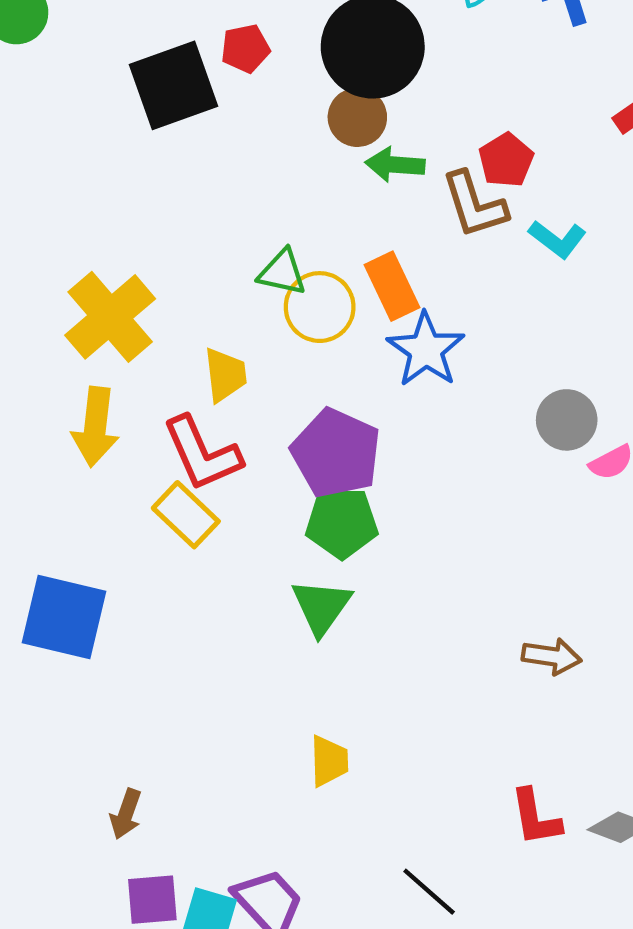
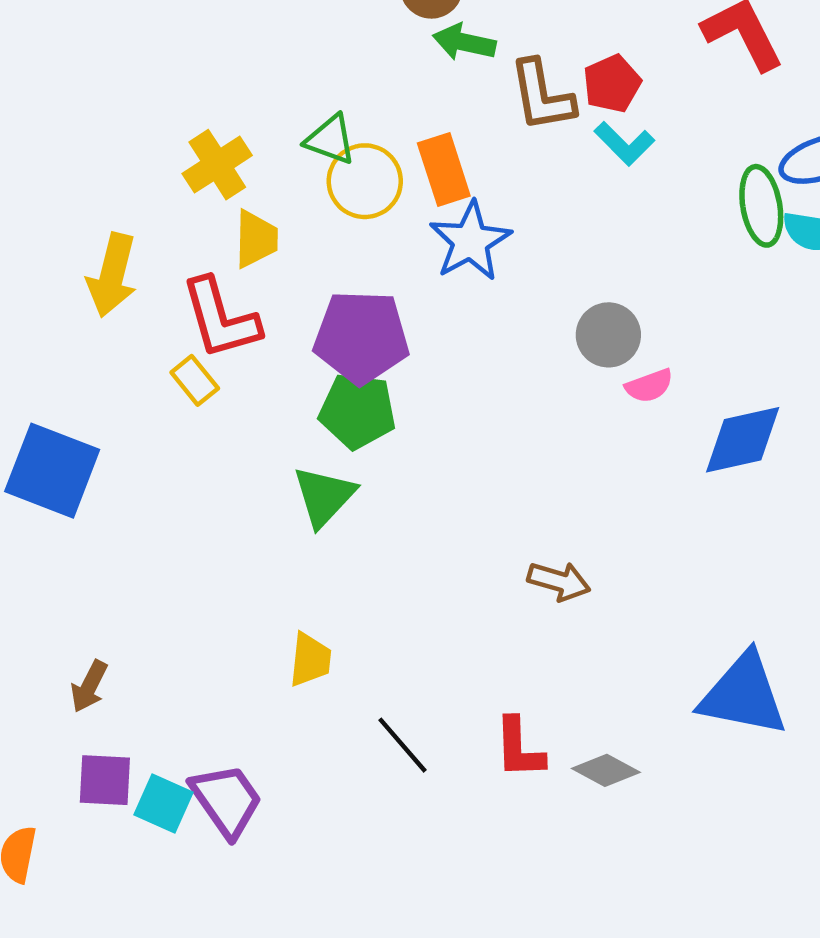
red pentagon: (506, 160) -> (612, 84), moved
yellow cross: (110, 317) -> (217, 165), moved, size x0.7
purple pentagon: (336, 453) -> (361, 337), turned -30
yellow rectangle: (186, 515) -> (195, 380), size x0.7
black line: (429, 892) -> (402, 745), moved

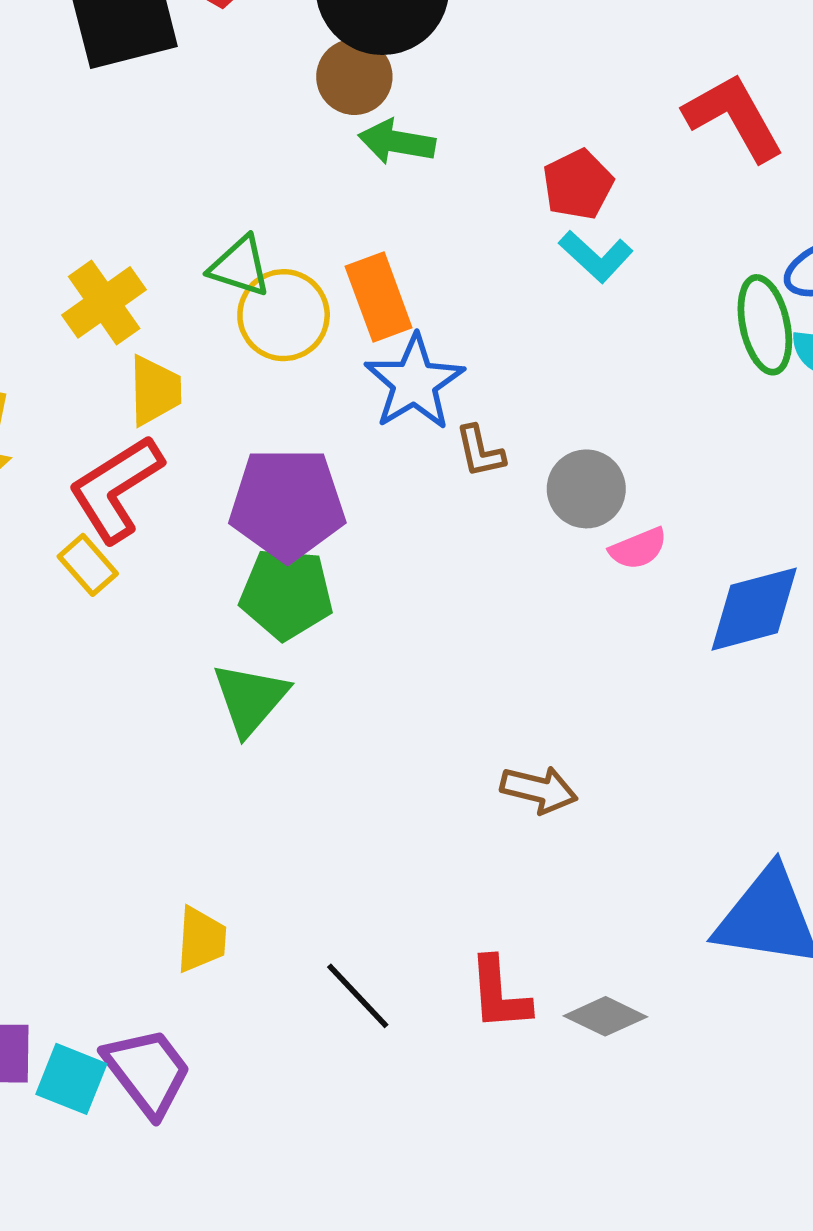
brown L-shape: (542, 96) -> (480, 451), moved, size x0.6
red L-shape: (221, 318) -> (116, 489), turned 76
yellow trapezoid: (310, 660) -> (201, 940), moved

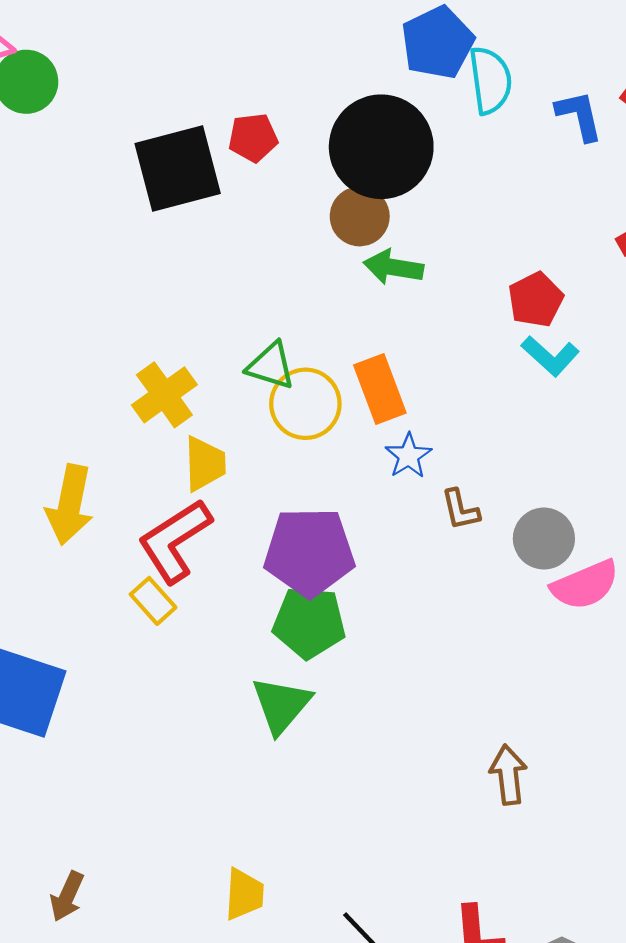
blue star: (414, 382) -> (408, 456), size x0.6
pink semicircle: (638, 548) -> (585, 585), size x1.5
brown arrow: (539, 790) -> (508, 775), turned -110

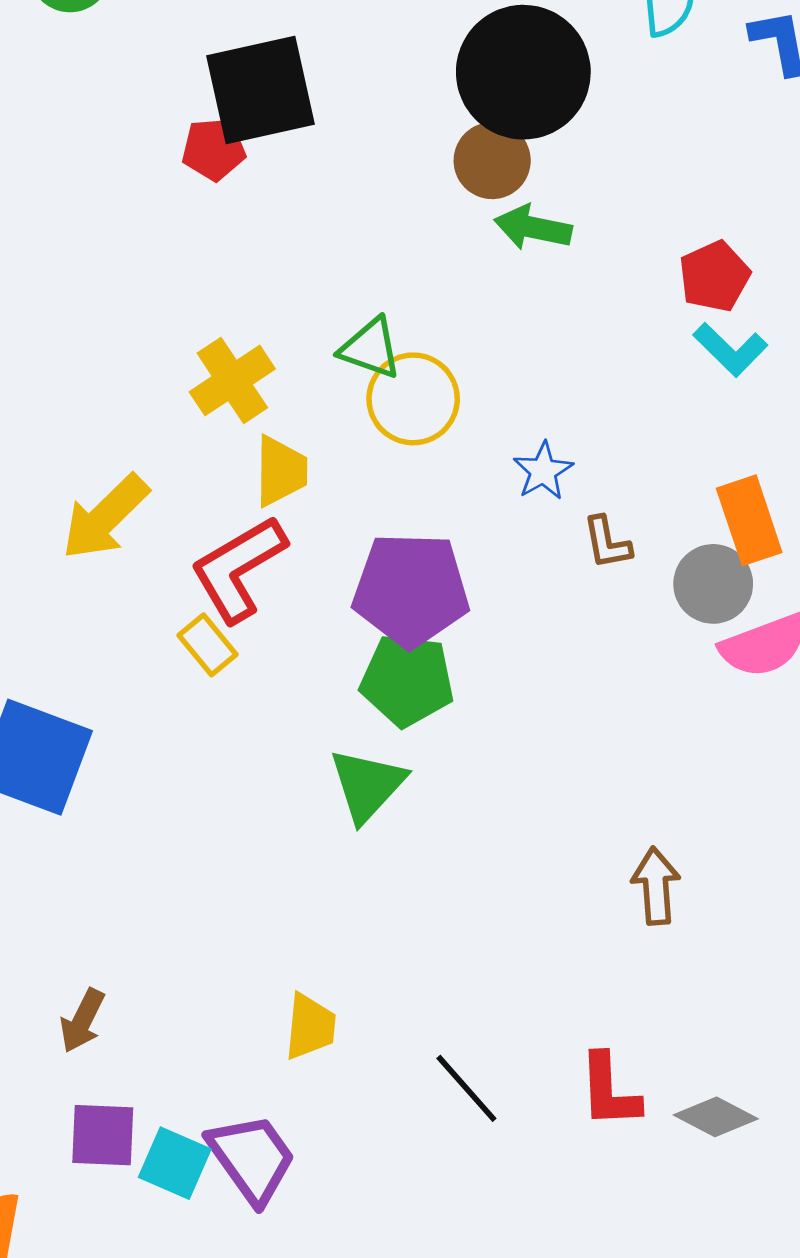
red pentagon: (253, 138) -> (214, 149), moved
orange rectangle: (380, 389) -> (749, 520), moved
yellow arrow: (70, 505) -> (105, 517), turned 32

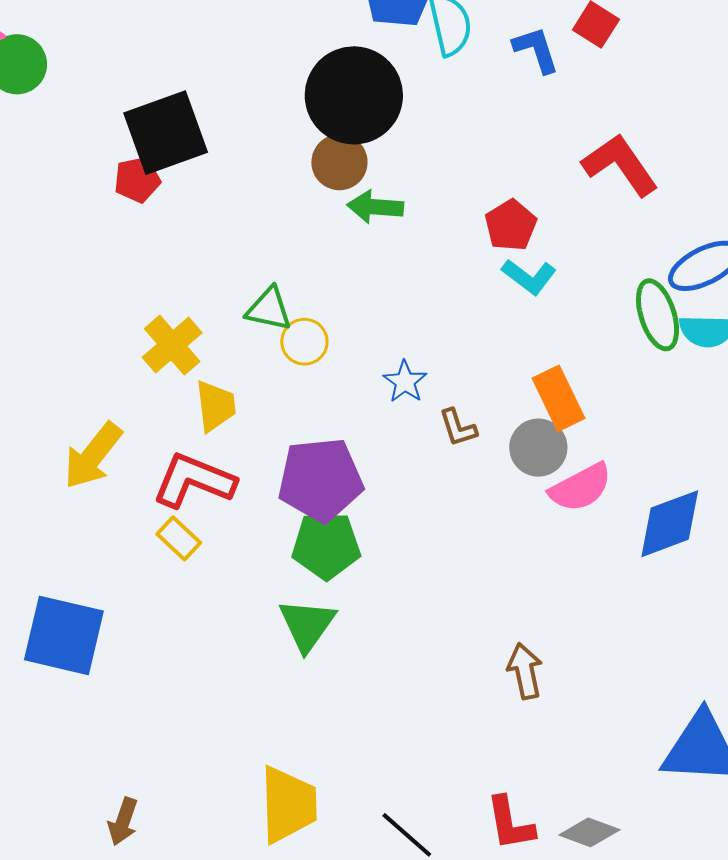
yellow circle: (413, 399) -> (304, 342), size x0.7
red L-shape: (238, 569) -> (194, 481), turned 60
yellow trapezoid: (310, 1027) -> (288, 805), size x1.6

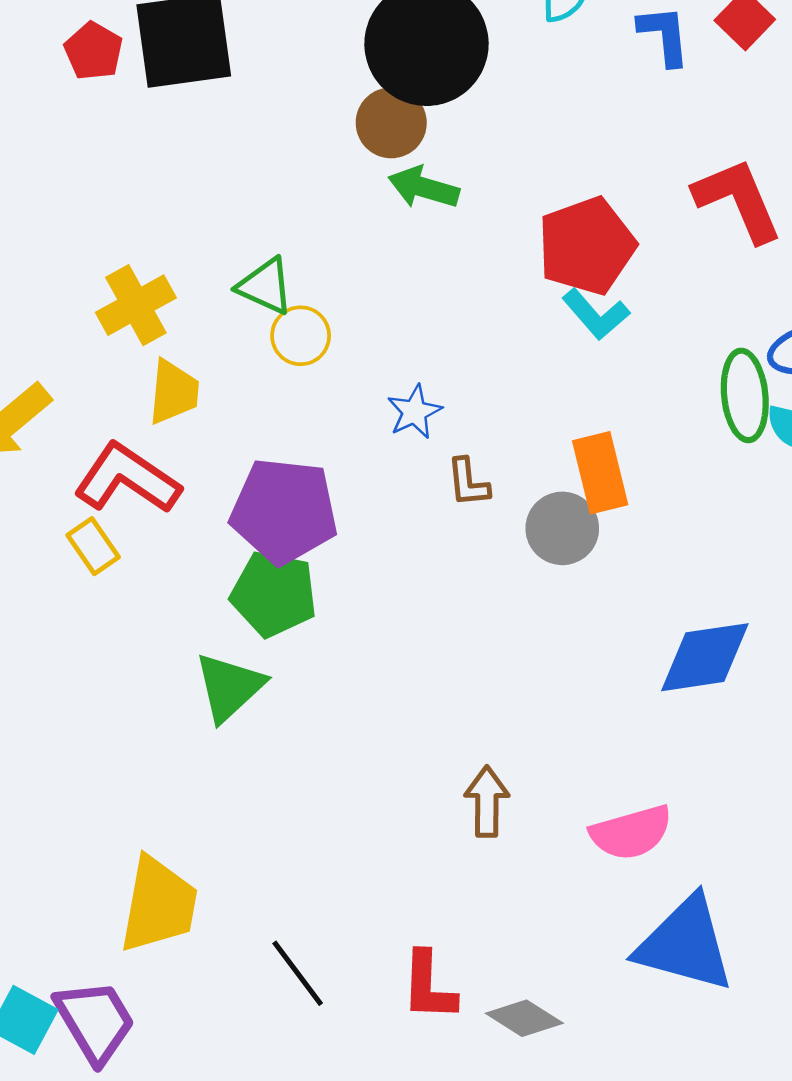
red pentagon: (137, 180) -> (93, 51), moved, turned 30
red pentagon: (511, 225) -> (587, 246), size x1.5
pink semicircle: (581, 487) -> (631, 832), moved

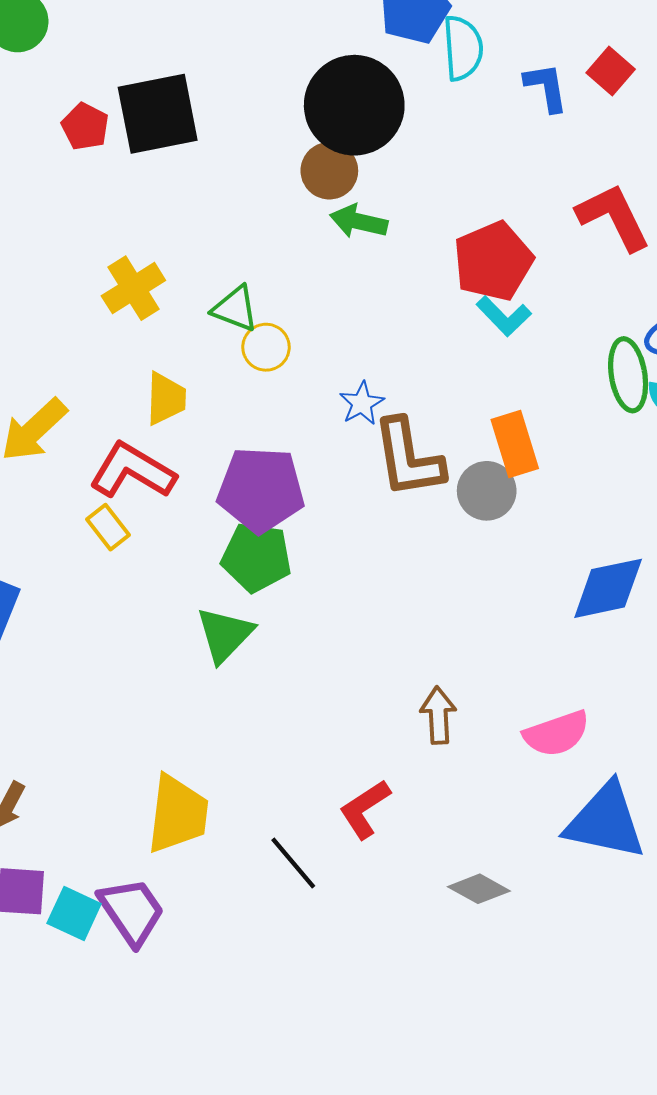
yellow cross: (136, 305) -> (133, 288), moved
brown L-shape: (468, 483) -> (408, 458), size x2.0
red L-shape: (429, 986) -> (365, 809), moved, turned 58

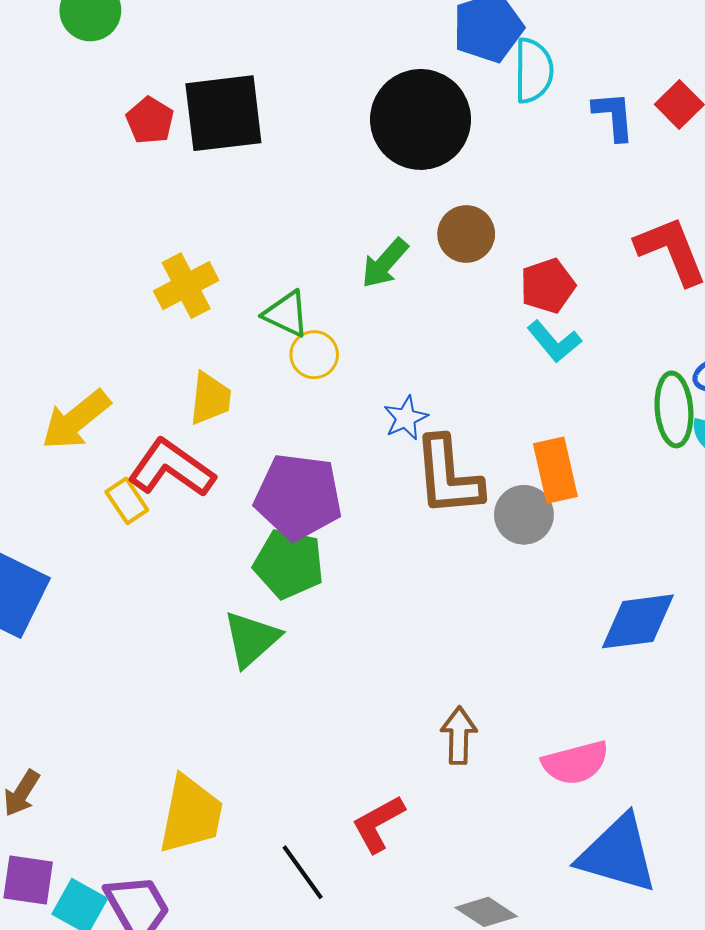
brown circle: (329, 171) -> (466, 234), moved
green arrow: (359, 221) -> (385, 263), moved, turned -66
red pentagon: (493, 261) -> (548, 286), size x0.7
yellow rectangle: (108, 527) -> (127, 501), moved

